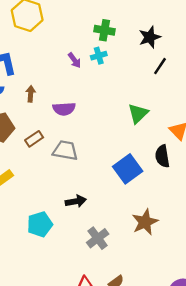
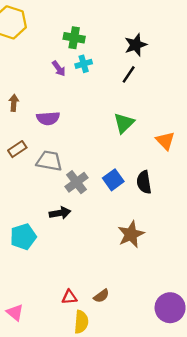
green cross: (105, 30) -> (74, 38), moved
black line: (160, 66) -> (129, 74), moved
black semicircle: (162, 156) -> (144, 182), moved
blue square: (128, 169) -> (113, 180), size x0.7
gray cross: (98, 238) -> (76, 182), moved

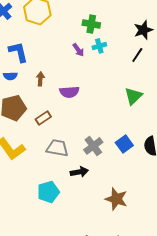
gray trapezoid: (49, 161) -> (57, 148), moved
brown star: (131, 234) -> (116, 199), moved, turned -30

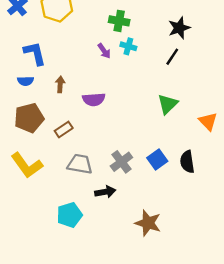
cyan cross: (99, 46) -> (128, 46), turned 32

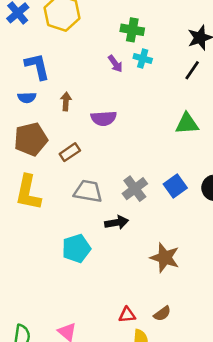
green triangle: (168, 104) -> (187, 124), turned 40
yellow L-shape: (27, 165) -> (28, 193), turned 48

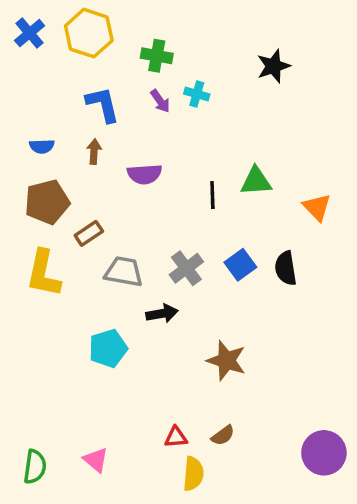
green cross: (132, 30) -> (157, 56), moved
blue L-shape: (37, 66) -> (103, 105), moved
black line: (192, 70) -> (212, 195), moved, turned -36
brown rectangle: (70, 152) -> (89, 233), moved

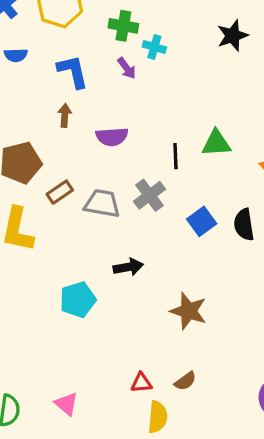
cyan cross: (197, 94) -> (154, 47), moved
blue semicircle: (42, 146) -> (16, 55), moved
gray cross: (186, 268) -> (149, 195), moved
gray trapezoid: (124, 272) -> (102, 203), moved

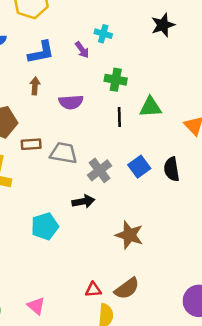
green cross: (123, 26) -> (116, 80), moved
blue L-shape: (73, 71) -> (41, 52), turned 92
brown rectangle: (60, 192) -> (31, 144), turned 30
gray cross: (149, 195) -> (100, 170), moved
brown semicircle: (185, 381) -> (127, 288), size x1.5

